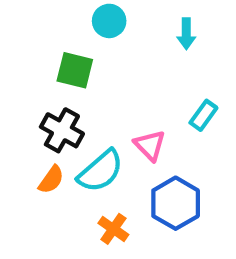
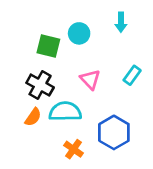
cyan circle: (109, 21) -> (79, 33), moved
pink triangle: (150, 145) -> (90, 79), moved
cyan semicircle: (101, 171) -> (65, 112), turned -140

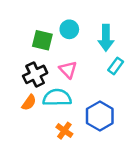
cyan arrow: (121, 22) -> (106, 38), moved, size x1.5
pink triangle: (90, 79) -> (68, 70), moved
black cross: (40, 85) -> (35, 74), turned 35

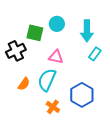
pink triangle: (68, 70) -> (56, 57), turned -35
black cross: (35, 74) -> (16, 51), moved
cyan semicircle: (57, 98) -> (47, 80), turned -65

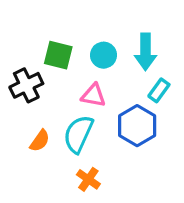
cyan circle: (57, 24) -> (104, 55), moved
blue hexagon: (82, 95) -> (137, 126), moved

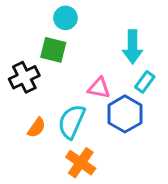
cyan circle: (104, 55) -> (65, 18), moved
pink triangle: (93, 95) -> (99, 88), moved
orange cross: (88, 179) -> (81, 163), size x1.4

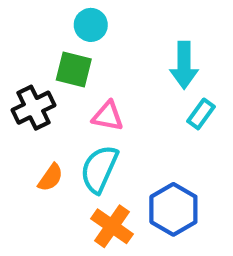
pink triangle: (99, 88) -> (108, 116), moved
blue hexagon: (125, 114) -> (173, 209), moved

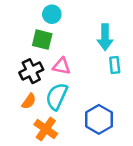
black cross: (34, 108) -> (31, 71), moved
cyan rectangle: (201, 114) -> (115, 65), turned -42
orange cross: (112, 226) -> (46, 129), moved

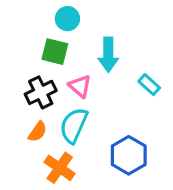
cyan arrow: (105, 37) -> (108, 55), moved
cyan rectangle: (115, 65) -> (149, 85), turned -42
pink triangle: (61, 66) -> (80, 86), turned 30

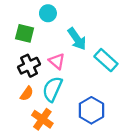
green square: (55, 52) -> (25, 33), moved
cyan arrow: (108, 55) -> (77, 39), turned -35
cyan rectangle: (149, 85) -> (106, 60), size x1.5

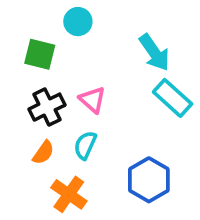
cyan arrow: (77, 39) -> (154, 52), moved
cyan semicircle: (52, 89) -> (85, 145), size x0.7

